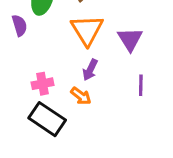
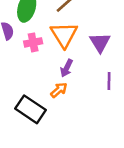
pink cross: (43, 84) -> (33, 42), moved
orange arrow: (81, 96) -> (59, 90), turned -78

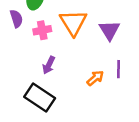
purple arrow: (67, 68) -> (49, 65), moved
orange arrow: (59, 90) -> (95, 78), moved

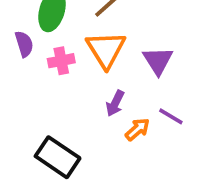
purple arrow: (49, 65) -> (115, 103), moved
purple line: (119, 69) -> (171, 116), turned -60

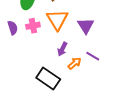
purple semicircle: (24, 44) -> (13, 28), moved
black rectangle: (58, 157) -> (48, 78), moved

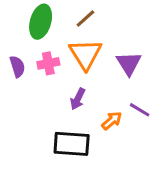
purple arrow: (62, 49) -> (78, 99), moved
black rectangle: (48, 78) -> (72, 144), turned -30

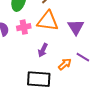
orange triangle: (85, 54) -> (48, 21), turned -50

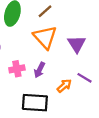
orange triangle: (48, 21) -> (45, 37), turned 40
pink cross: (24, 27) -> (17, 69), moved

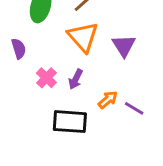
pink cross: (17, 69) -> (46, 78), turned -35
purple line: (85, 78) -> (134, 108), moved

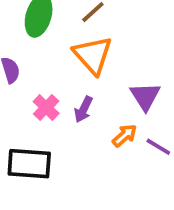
purple triangle: (124, 46) -> (145, 96), moved
black rectangle: (70, 122) -> (29, 164), moved

